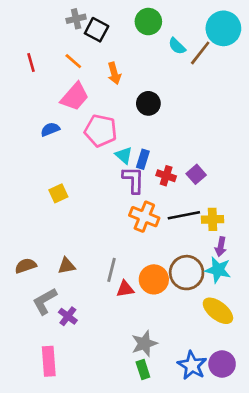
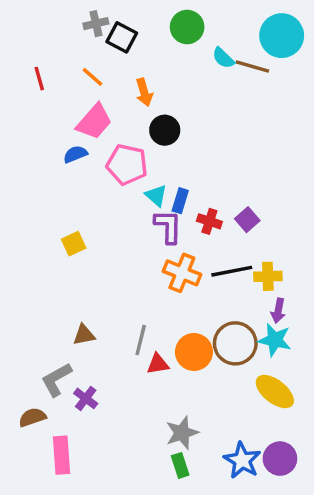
brown line: (200, 53) -> (252, 67), turned 68
black circle: (148, 103) -> (165, 130), moved
blue semicircle: (50, 129) -> (75, 154), moved
brown semicircle: (26, 266) -> (32, 417), moved

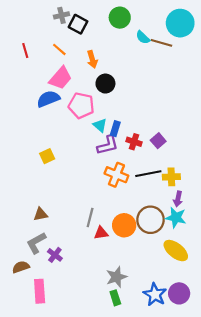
blue semicircle: (75, 154) -> (48, 99), size x1.5
purple L-shape: (168, 226) -> (108, 145), turned 75
brown triangle: (84, 335) -> (41, 214), moved

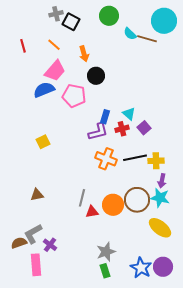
cyan triangle: (100, 125) -> (129, 114), moved
red cross: (134, 142) -> (122, 129), turned -32
gray L-shape: (36, 243) -> (33, 234), moved
purple cross: (55, 255) -> (50, 245), moved

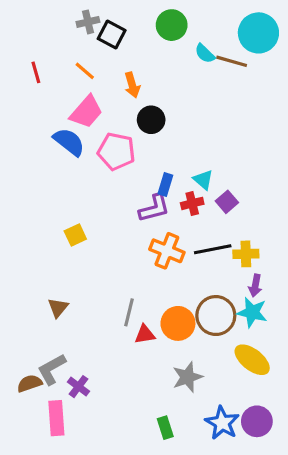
blue semicircle: (44, 90) -> (69, 142), turned 60
yellow square: (43, 142) -> (75, 235), moved
brown triangle: (37, 195) -> (58, 308), turned -40
gray star: (106, 252) -> (187, 377), moved

